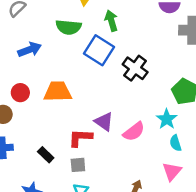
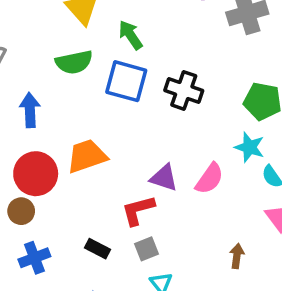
blue arrow: (30, 50) -> (30, 110), turned -55
red circle: (20, 93) -> (36, 174), size x1.6

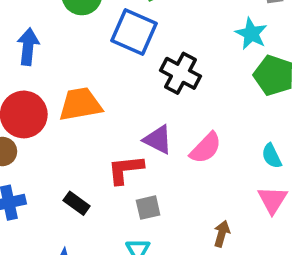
black cross: (184, 90) -> (180, 73), moved
cyan star: (249, 147) -> (251, 34), moved
gray square: (146, 249) -> (148, 208), moved

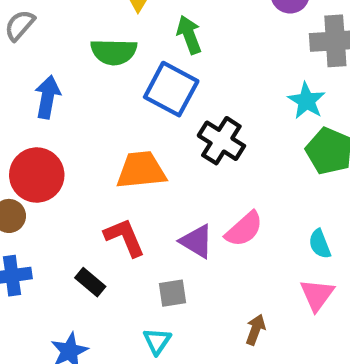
orange trapezoid: (80, 104) -> (141, 170), moved
purple triangle: (158, 140) -> (197, 241), moved
red L-shape: (125, 169) -> (125, 237), moved, turned 69

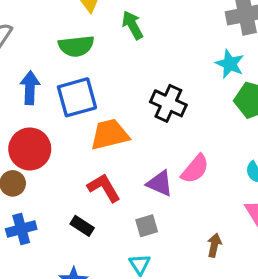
blue square: (171, 89) -> (77, 97), moved, turned -36

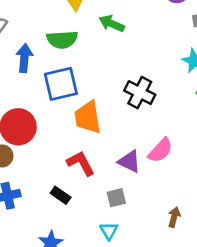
green arrow: (132, 25) -> (112, 24), turned -40
blue arrow: (30, 88) -> (24, 58), moved
orange trapezoid: (110, 134) -> (88, 117), turned -88

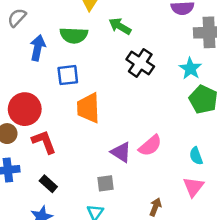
blue square: (61, 84) -> (68, 75), size x0.7
black cross: (140, 93) -> (140, 63), moved
red L-shape: (81, 163) -> (44, 142), moved
black rectangle: (61, 195) -> (48, 184), moved

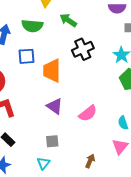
black cross: (140, 63) -> (83, 49), turned 30
orange trapezoid: (88, 108) -> (52, 71), moved
purple triangle: (121, 152) -> (55, 106), moved

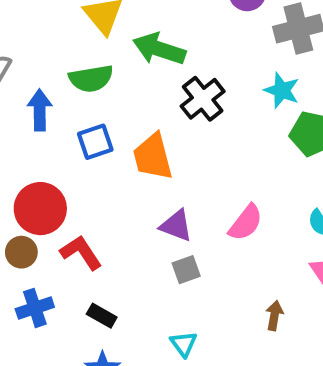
green arrow: (68, 20) -> (159, 49), size x1.4
gray square: (52, 141) -> (186, 270), moved

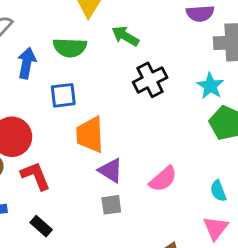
green arrow: (159, 49) -> (125, 36), size x0.7
orange trapezoid: (153, 157) -> (90, 135), moved

